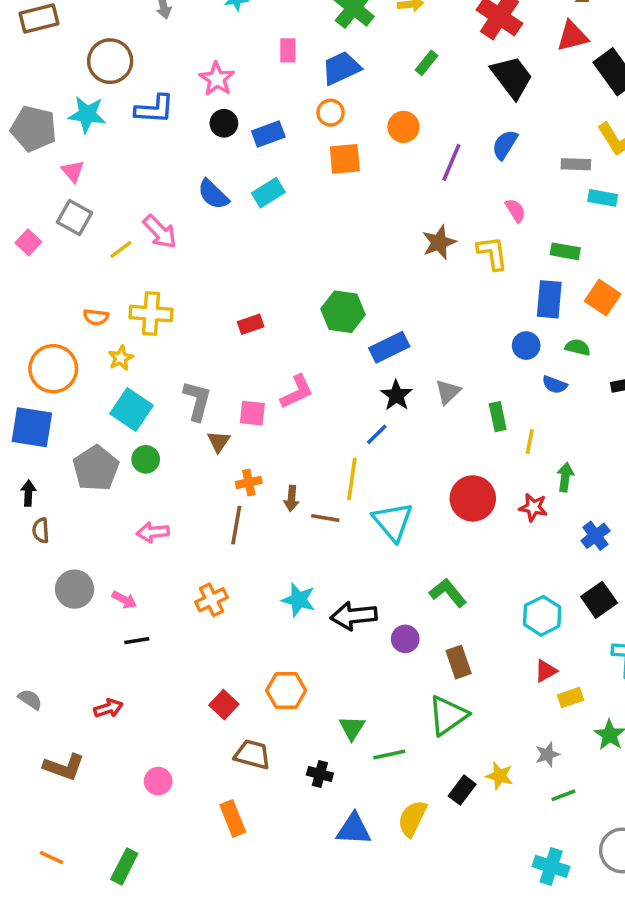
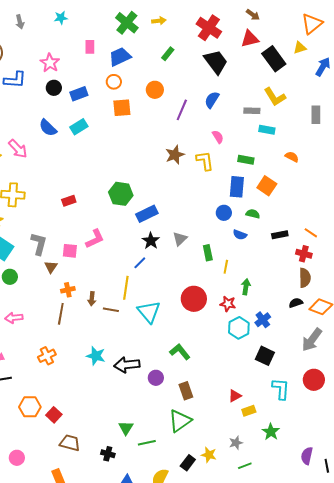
black square: (599, 600) -> (265, 356), turned -30
cyan hexagon: (542, 616) -> (239, 328), moved
orange hexagon: (286, 690) -> (30, 407), moved

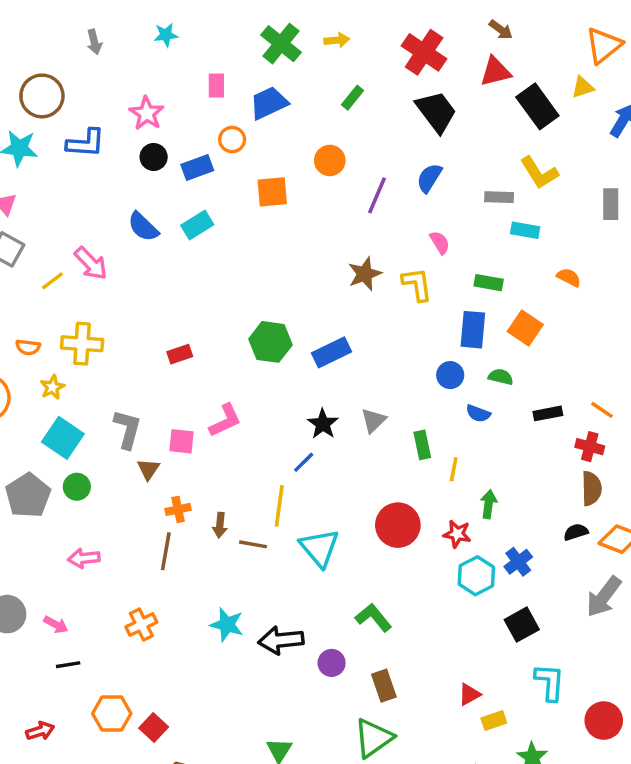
orange circle: (114, 82) -> (232, 140), moved
blue rectangle: (147, 214) -> (332, 352), moved
black square: (265, 356) -> (522, 625), turned 36
red circle: (314, 380) -> (604, 721), moved

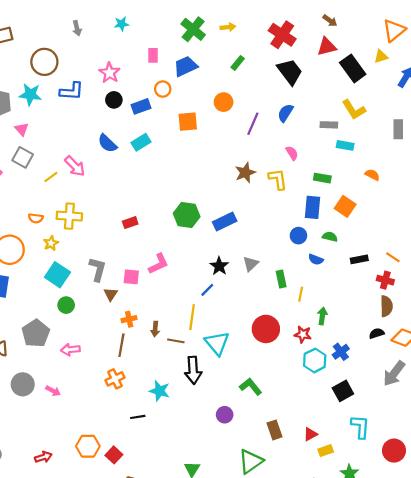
gray pentagon: (28, 495) -> (36, 333), moved
orange cross: (141, 625) -> (115, 379), moved
black arrow: (281, 640) -> (193, 370), moved, turned -88
black line: (68, 665) -> (138, 417), moved
brown rectangle: (384, 686) -> (275, 430), moved

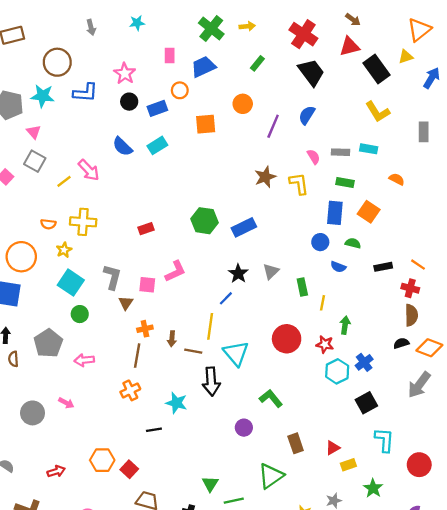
gray rectangle: (329, 125) -> (341, 152), moved
gray circle: (23, 384) -> (33, 413), moved

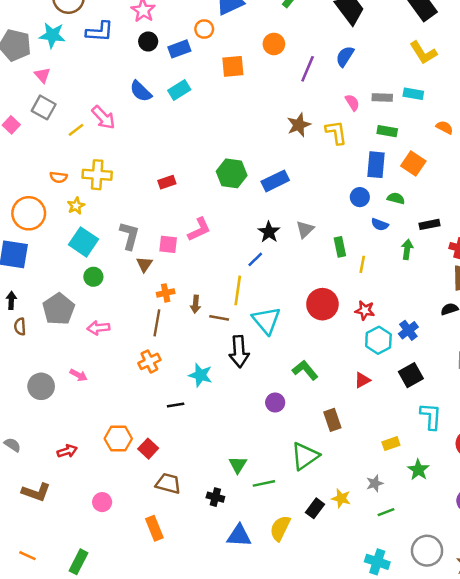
green arrow: (345, 325) -> (407, 249), moved
red triangle: (333, 448) -> (362, 380), moved

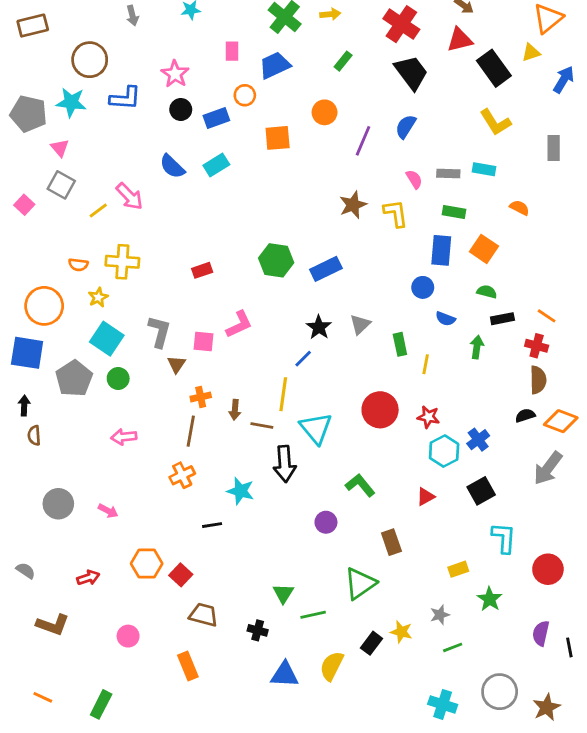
green semicircle: (396, 198) -> (487, 292), moved
gray pentagon: (59, 309) -> (74, 378), moved
pink arrow: (78, 375) -> (108, 511), moved

